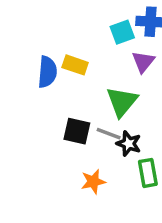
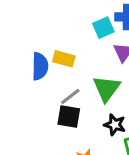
gray line: (109, 134) -> (70, 96), moved, turned -55

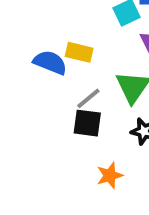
blue semicircle: (40, 66) -> (50, 62), turned -68

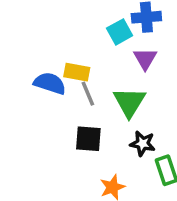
gray line: (88, 98) -> (88, 94), moved, turned -70

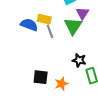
green triangle: (129, 102) -> (73, 26), moved
black square: (88, 139) -> (41, 77), moved

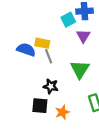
green triangle: (73, 26) -> (80, 69), moved
black star: (79, 60) -> (51, 86), moved

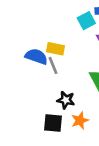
gray line: (49, 56) -> (53, 65), moved
orange star: (62, 112) -> (80, 120), moved

